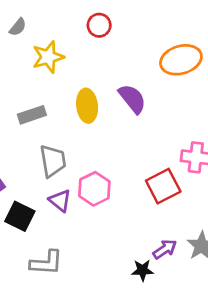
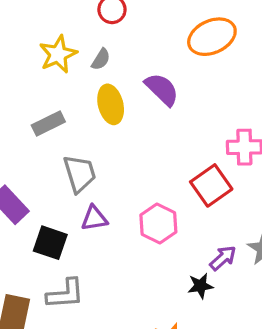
gray semicircle: (18, 27) -> (101, 59), moved
pink hexagon: (94, 189) -> (158, 223), moved
purple triangle: (60, 201) -> (94, 218), turned -40
gray L-shape: (46, 263) -> (65, 294), moved

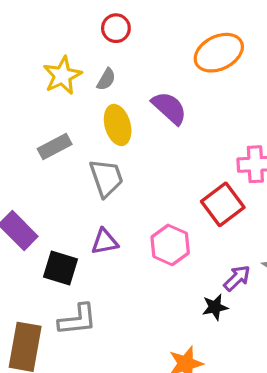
gray trapezoid: (80, 174) -> (106, 178), moved

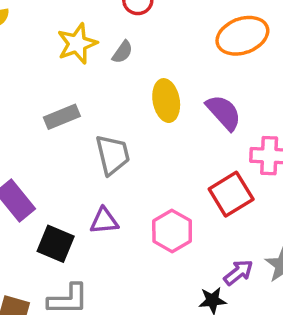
purple semicircle: (169, 108) -> (224, 112), moved
yellow ellipse: (118, 125) -> (166, 101), moved

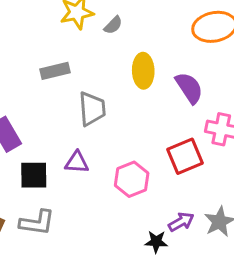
black square: (56, 244) -> (34, 175), turned -32

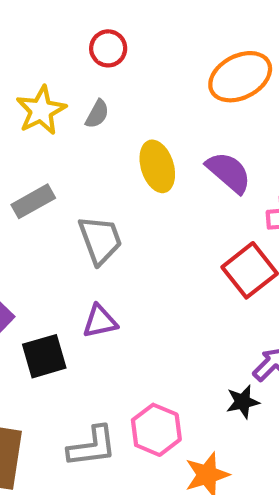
pink hexagon: (132, 179) -> (156, 430), moved
gray L-shape: (37, 223) -> (92, 446), moved

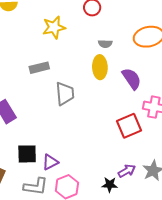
gray semicircle: (97, 114) -> (105, 44), moved, turned 48
purple triangle: (100, 321) -> (50, 162), moved, turned -30
black square: (44, 356) -> (27, 154), moved

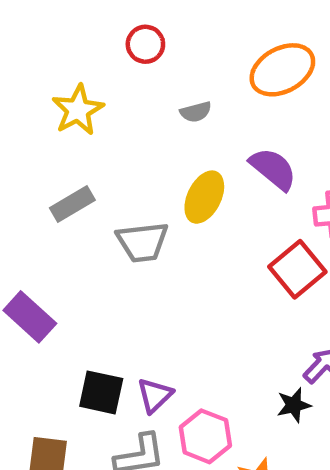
yellow ellipse: (100, 67) -> (204, 197), moved, turned 45
gray trapezoid: (65, 94) -> (142, 242), turned 105
black square: (27, 154) -> (101, 392), turned 30

